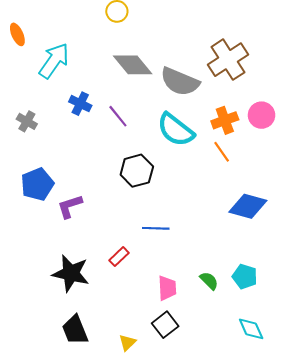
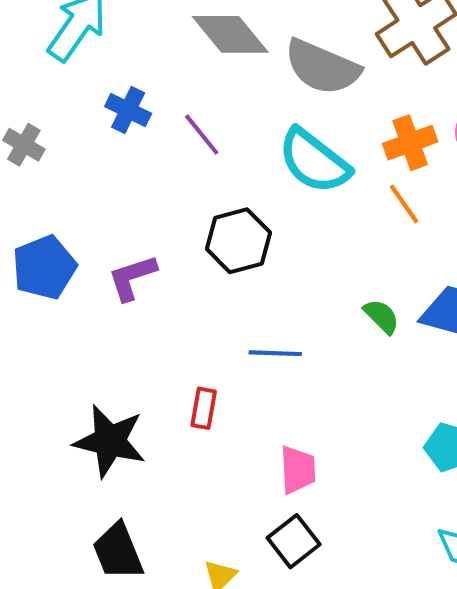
purple L-shape: (70, 206) -> (132, 278), moved
red rectangle: (119, 257) -> (204, 408), turned -36
green semicircle: (209, 281) -> (382, 316), moved

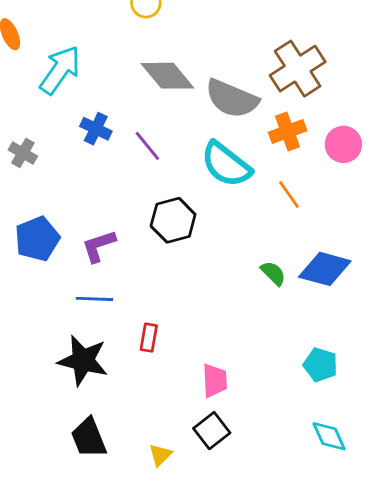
orange cross: (410, 143) -> (288, 132), moved
blue line: (275, 353) -> (94, 299), moved

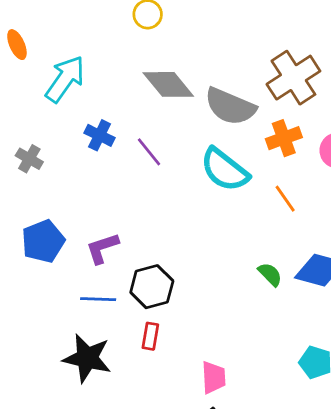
black hexagon: (173, 220) -> (152, 287), moved

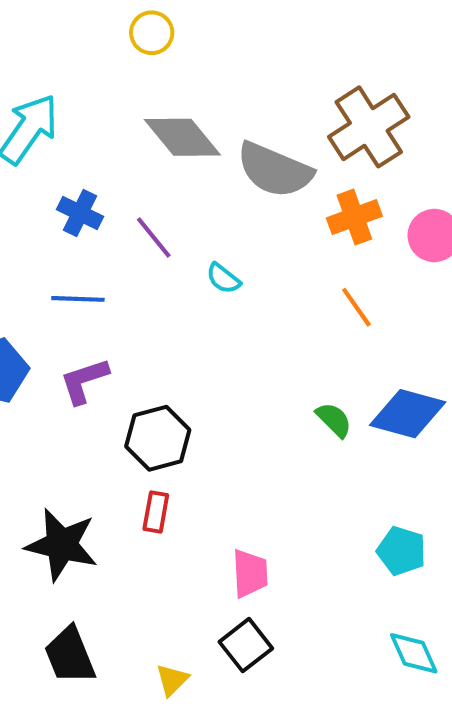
cyan semicircle: (225, 170) -> (223, 278), moved, size x0.5
blue line: (98, 299) -> (78, 299), moved

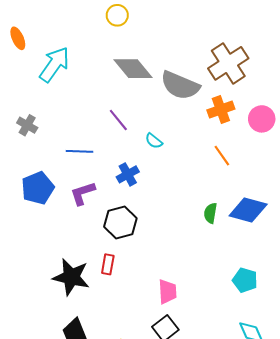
blue cross: (80, 213) -> (128, 174), moved, turned 35
green semicircle: (334, 420) -> (210, 213), turned -126
red rectangle: (156, 512) -> (108, 264), moved

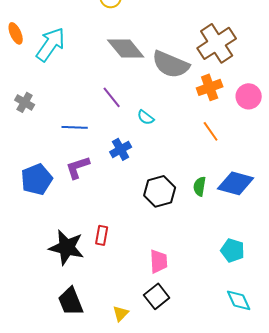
orange ellipse: (18, 38) -> (16, 33), moved
blue pentagon: (38, 188) -> (37, 179), moved
black hexagon: (120, 223) -> (160, 191), moved

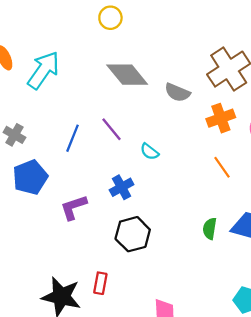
gray semicircle: (171, 64) -> (177, 92), size x0.6
blue line: (75, 127) -> (72, 138), moved, turned -70
blue pentagon: (37, 179) -> (30, 177), moved
black hexagon: (160, 191) -> (133, 234), moved

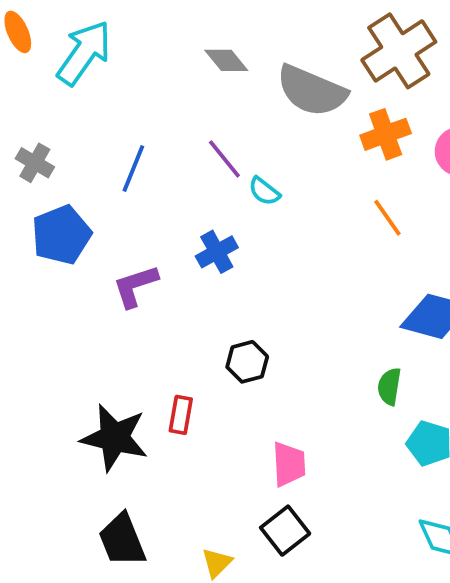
gray diamond: (127, 75) -> (226, 60), size x0.6
gray semicircle: (177, 92) -> (312, 91), size x1.6
purple line: (112, 129) -> (224, 159), moved
green semicircle: (210, 229) -> (389, 386), moved
black hexagon: (133, 234) -> (247, 362), moved, size x0.7

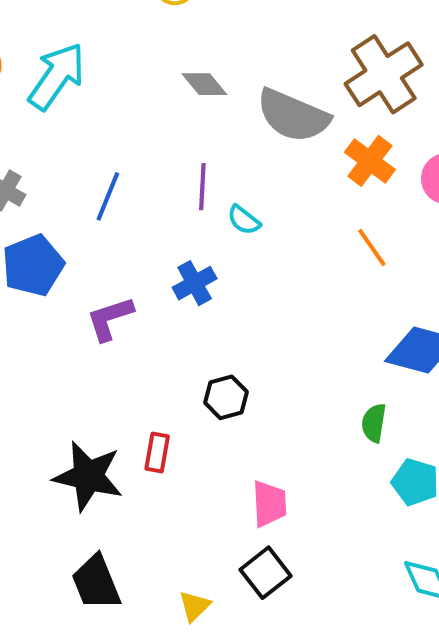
orange cross: (386, 134) -> (370, 161), turned -33
purple line: (224, 159) -> (202, 187), turned 42

